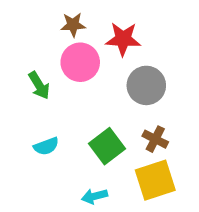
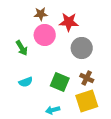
green square: (107, 146) -> (60, 82), turned -30

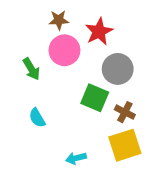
red star: (69, 22) -> (99, 32), turned -30
cyan semicircle: (26, 82) -> (37, 118), turned 80
green square: (60, 82) -> (95, 98), moved

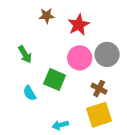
pink circle: (64, 50) -> (80, 58), moved
gray circle: (118, 69) -> (107, 54), moved
green square: (95, 98) -> (55, 79), moved

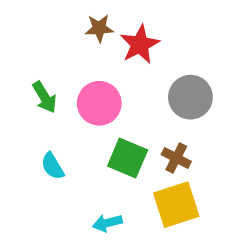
brown star: (47, 16) -> (99, 28), moved
pink circle: (80, 58) -> (99, 103), moved
green square: (55, 79) -> (128, 158), moved

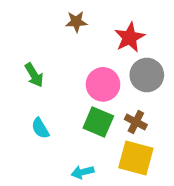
red star: (140, 44) -> (130, 37), moved
pink circle: (99, 103) -> (103, 84), moved
yellow square: (176, 205) -> (136, 158), turned 33

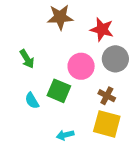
brown star: (76, 22) -> (60, 17), size x1.5
red star: (130, 37) -> (102, 29), turned -30
green square: (98, 122) -> (59, 91), moved

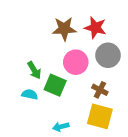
brown star: (60, 17) -> (64, 29), moved
green arrow: (27, 59) -> (34, 70), moved
cyan semicircle: (32, 101) -> (30, 94), turned 133

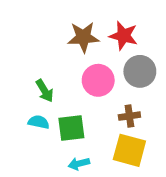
green square: (55, 85) -> (71, 128), moved, turned -30
brown cross: (100, 90) -> (129, 116), turned -35

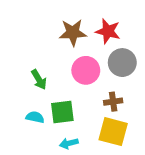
cyan semicircle: (39, 122) -> (35, 117), moved

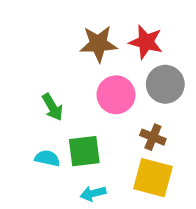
brown cross: (113, 102) -> (153, 137), turned 30

